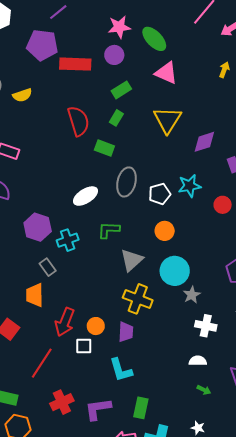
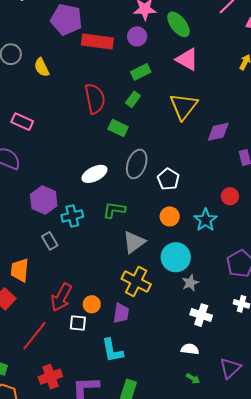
yellow semicircle: (22, 95) -> (42, 67), turned 78
cyan star: (190, 186) -> (206, 220), moved, turned -30
white pentagon: (160, 194) -> (168, 179), turned -30
orange trapezoid: (35, 295) -> (20, 270), moved

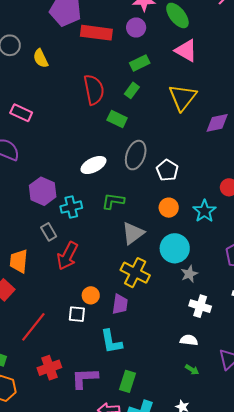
red arrow: (61, 297) -> (67, 256), moved

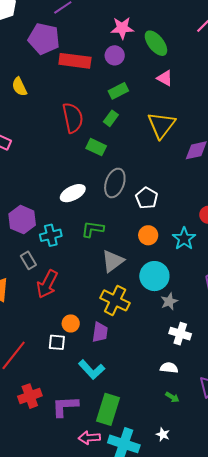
pink triangle: (186, 50) -> (165, 78), size x0.7
cyan L-shape: (111, 342) -> (92, 370), turned -32
green rectangle: (128, 381) -> (108, 409), size x1.4

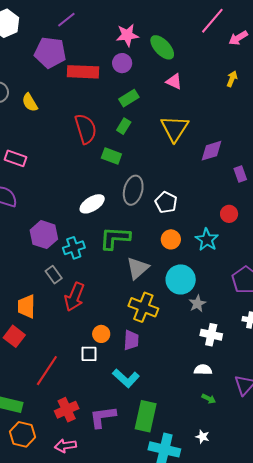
green L-shape: (93, 229) -> (115, 238), size x1.4
pink arrow: (89, 438) -> (65, 446), moved

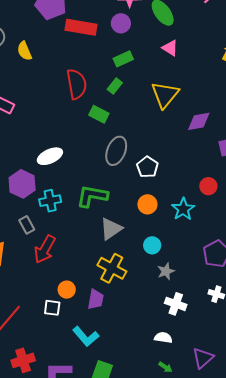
white ellipse: (92, 204) -> (50, 156), moved
cyan circle: (181, 279) -> (152, 245), size x0.6

